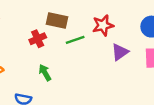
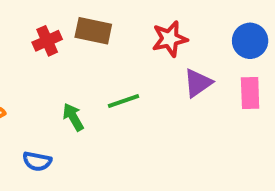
red cross: (38, 39) -> (47, 41), moved
green line: (75, 40) -> (123, 101), moved

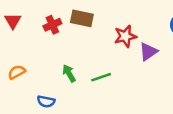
red star: (170, 39) -> (125, 36), moved
green line: (123, 101) -> (101, 77), moved

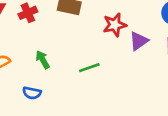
red cross: (52, 25) -> (28, 13), moved
green arrow: (69, 73) -> (43, 60), moved

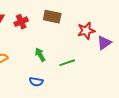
green arrow: (43, 60) -> (40, 55), moved
blue semicircle: (32, 93) -> (36, 82), moved

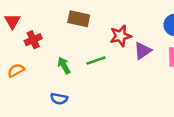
red cross: (21, 22) -> (33, 40), moved
green line: (67, 63) -> (96, 61), moved

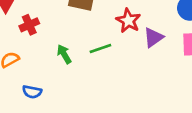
red star: (120, 36) -> (128, 21), turned -30
blue semicircle: (59, 99) -> (32, 92), moved

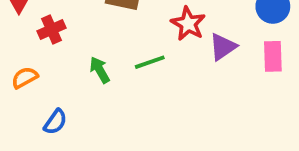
blue semicircle: (32, 92) -> (55, 122), turned -66

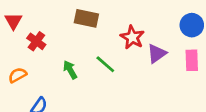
red cross: (52, 29) -> (36, 41), turned -30
green line: (150, 62) -> (105, 64), turned 60

